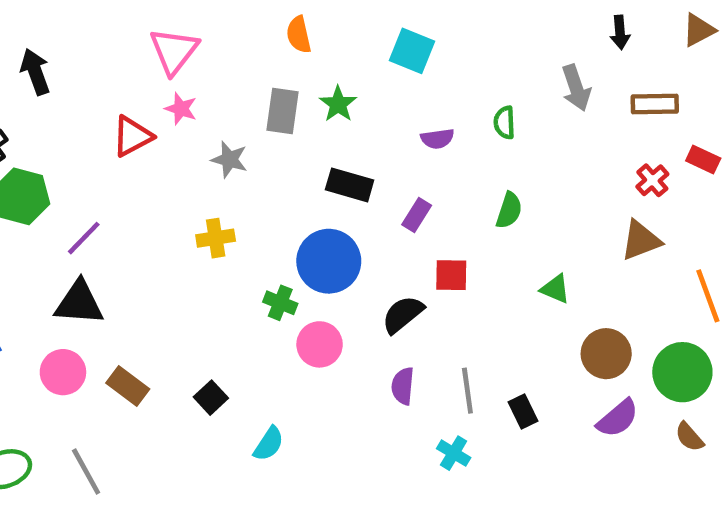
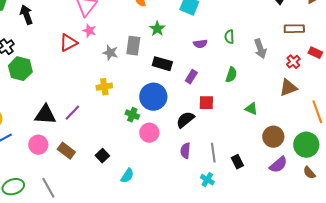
gray arrow: (576, 88) -> (260, 49), moved
gray rectangle: (283, 111) -> (133, 46), moved
purple line: (84, 238) -> (72, 113), moved

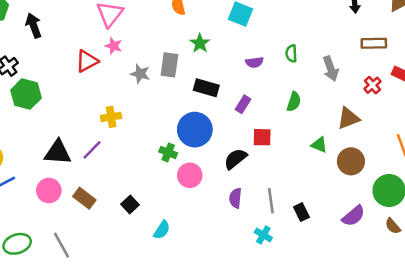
yellow cross: (104, 87) -> (111, 117), moved
brown triangle: (288, 88) -> (348, 118), moved
brown circle: (273, 137) -> (351, 161), moved

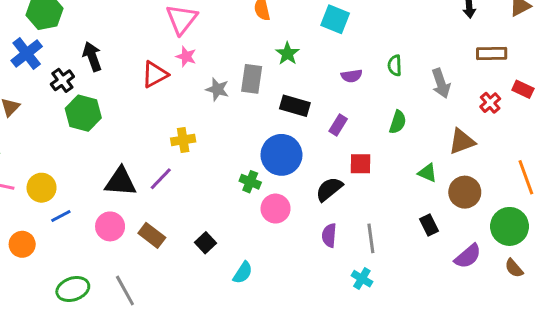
black arrow: (34, 25) -> (92, 57), moved
black rectangle: (301, 212) -> (429, 225), moved

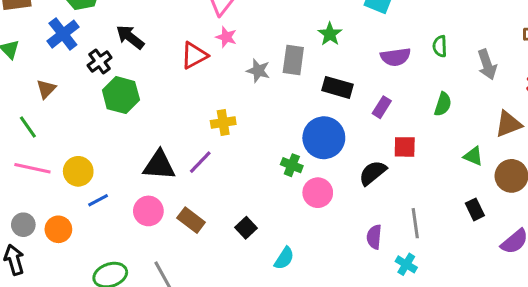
black arrow: (92, 57) -> (130, 37), turned -32
purple semicircle: (352, 76) -> (396, 57), size x1.4
purple semicircle: (329, 235) -> (374, 237), moved

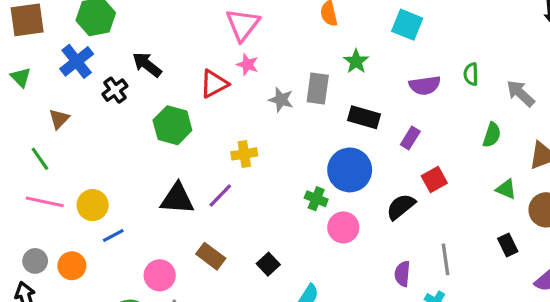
gray arrow: (487, 65) -> (521, 93), turned 152
green hexagon: (121, 95) -> (172, 125), moved
green semicircle: (443, 104) -> (492, 135), moved
red square: (405, 147) -> (434, 180), turned -30
pink circle: (148, 211) -> (160, 275), moved

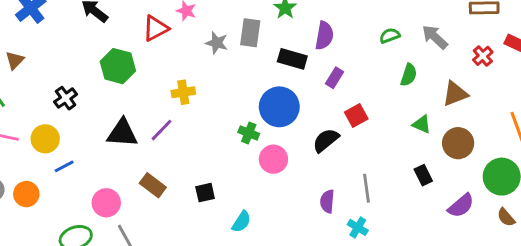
green semicircle: (471, 74) -> (390, 36), moved, turned 72
purple semicircle: (425, 85) -> (324, 36), moved, turned -72
black cross: (115, 90) -> (66, 98), moved
black square: (268, 264) -> (205, 193), turned 30

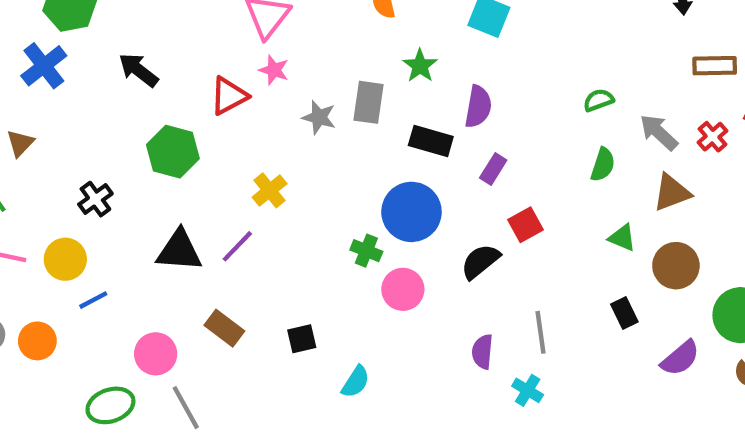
green semicircle: (390, 36) -> (599, 100), moved
gray arrow: (435, 37) -> (659, 132), moved
yellow cross: (183, 92) -> (270, 190), turned -30

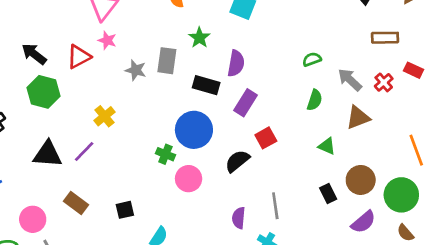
black arrow: (138, 70) -> (34, 54), moved
purple rectangle: (493, 169) -> (245, 103), size x1.4
brown circle: (676, 266) -> (361, 180), moved

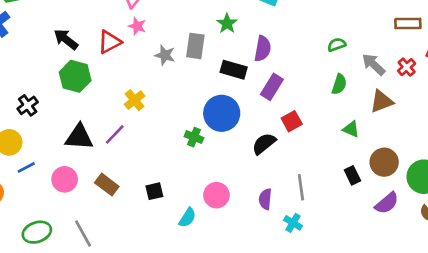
pink circle: (189, 179) -> (216, 195), moved
pink circle: (33, 219) -> (65, 179), moved

